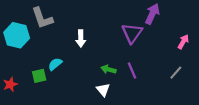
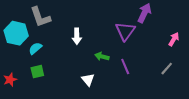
cyan semicircle: (55, 64) -> (35, 48), moved
green arrow: (108, 69) -> (102, 56), moved
white triangle: (103, 90) -> (88, 80), moved

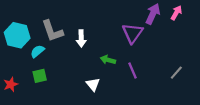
gray L-shape: (40, 17) -> (52, 31), moved
pink arrow: (174, 39) -> (176, 13), moved

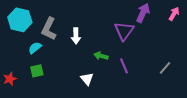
pink arrow: (176, 13) -> (174, 14), moved
gray L-shape: (52, 31) -> (49, 29), turned 45
cyan hexagon: (17, 35) -> (20, 20), moved

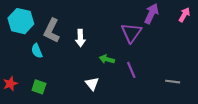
cyan semicircle: (35, 48) -> (37, 51), turned -72
gray line: (165, 68) -> (173, 82), moved, turned 56
green square: (37, 71) -> (39, 87), moved, turned 32

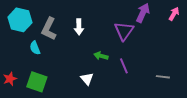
white arrow: (80, 38) -> (79, 27), moved
green square: (39, 87) -> (37, 82), size x1.5

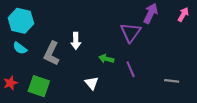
white arrow: (79, 27) -> (76, 41), moved
gray L-shape: (49, 29) -> (52, 53), moved
cyan semicircle: (35, 48) -> (20, 48), moved, turned -32

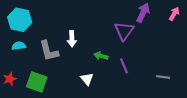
cyan semicircle: (20, 48) -> (19, 46), turned 136
gray L-shape: (52, 53) -> (49, 51), turned -40

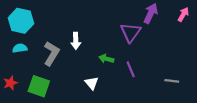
gray L-shape: (49, 51) -> (51, 53), turned -135

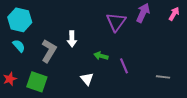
purple triangle: (131, 32) -> (116, 22), moved
cyan semicircle: (20, 48) -> (19, 46), turned 56

